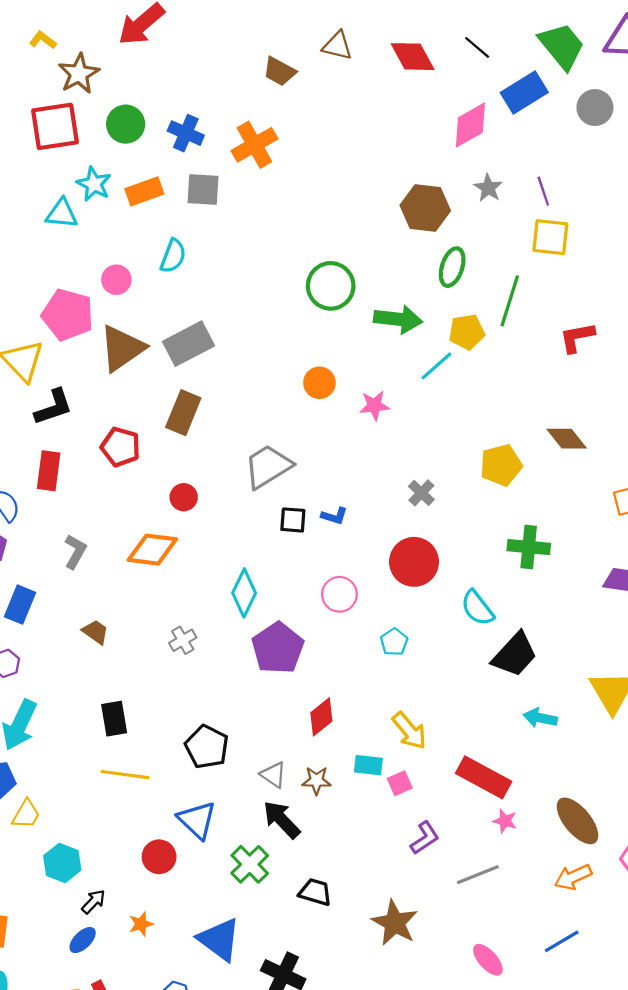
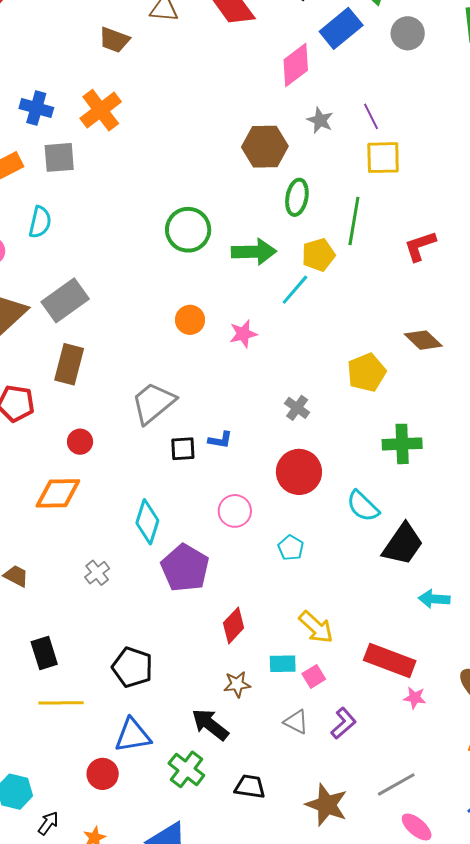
gray triangle: (273, 775) -> (296, 722), moved
blue triangle: (197, 820) -> (133, 735), turned -45
gray line: (478, 875) -> (396, 784), moved

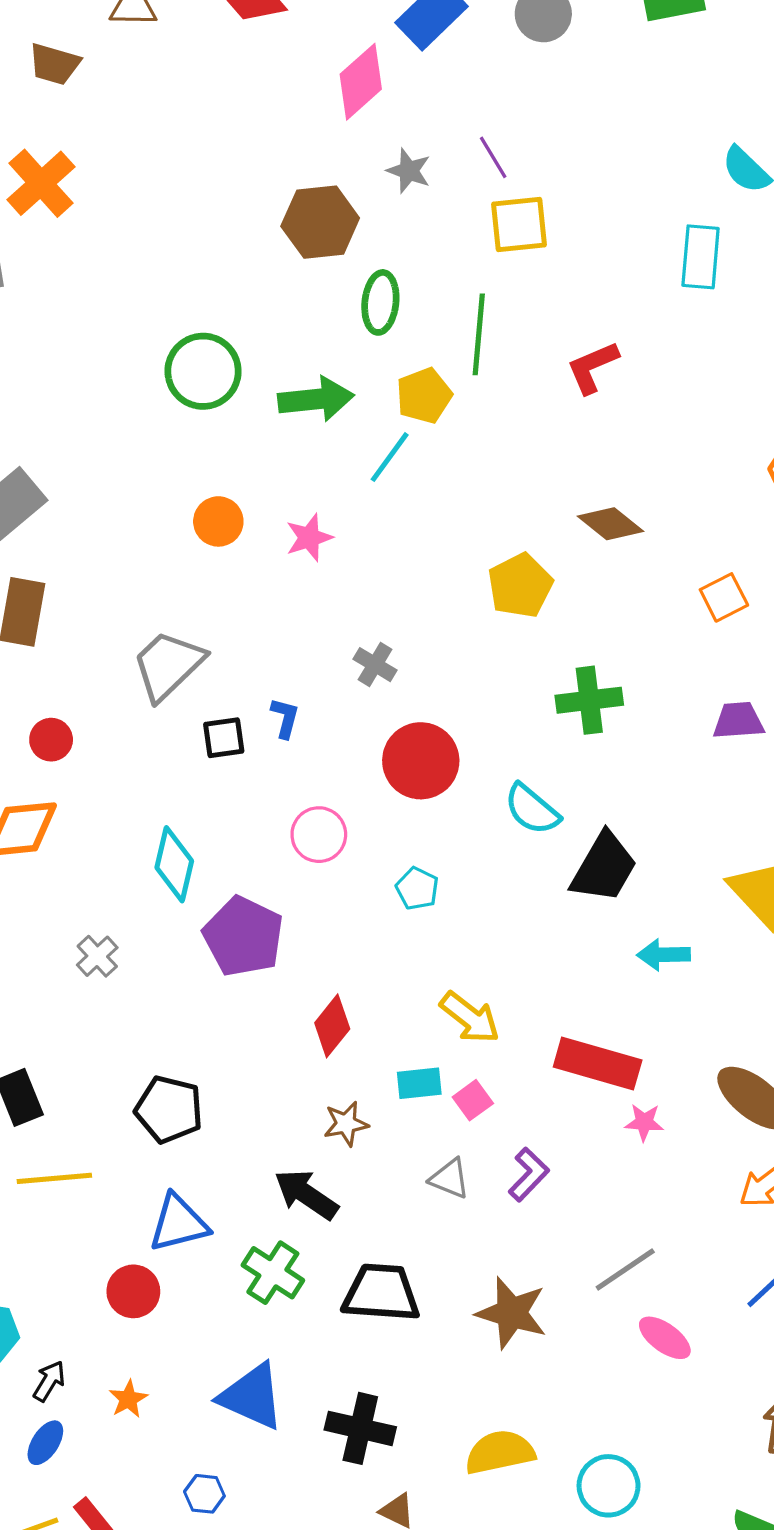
gray cross: (297, 408) -> (375, 665), moved
blue L-shape: (220, 440) -> (285, 718), turned -80
black trapezoid: (250, 787) -> (381, 1293), size x1.5

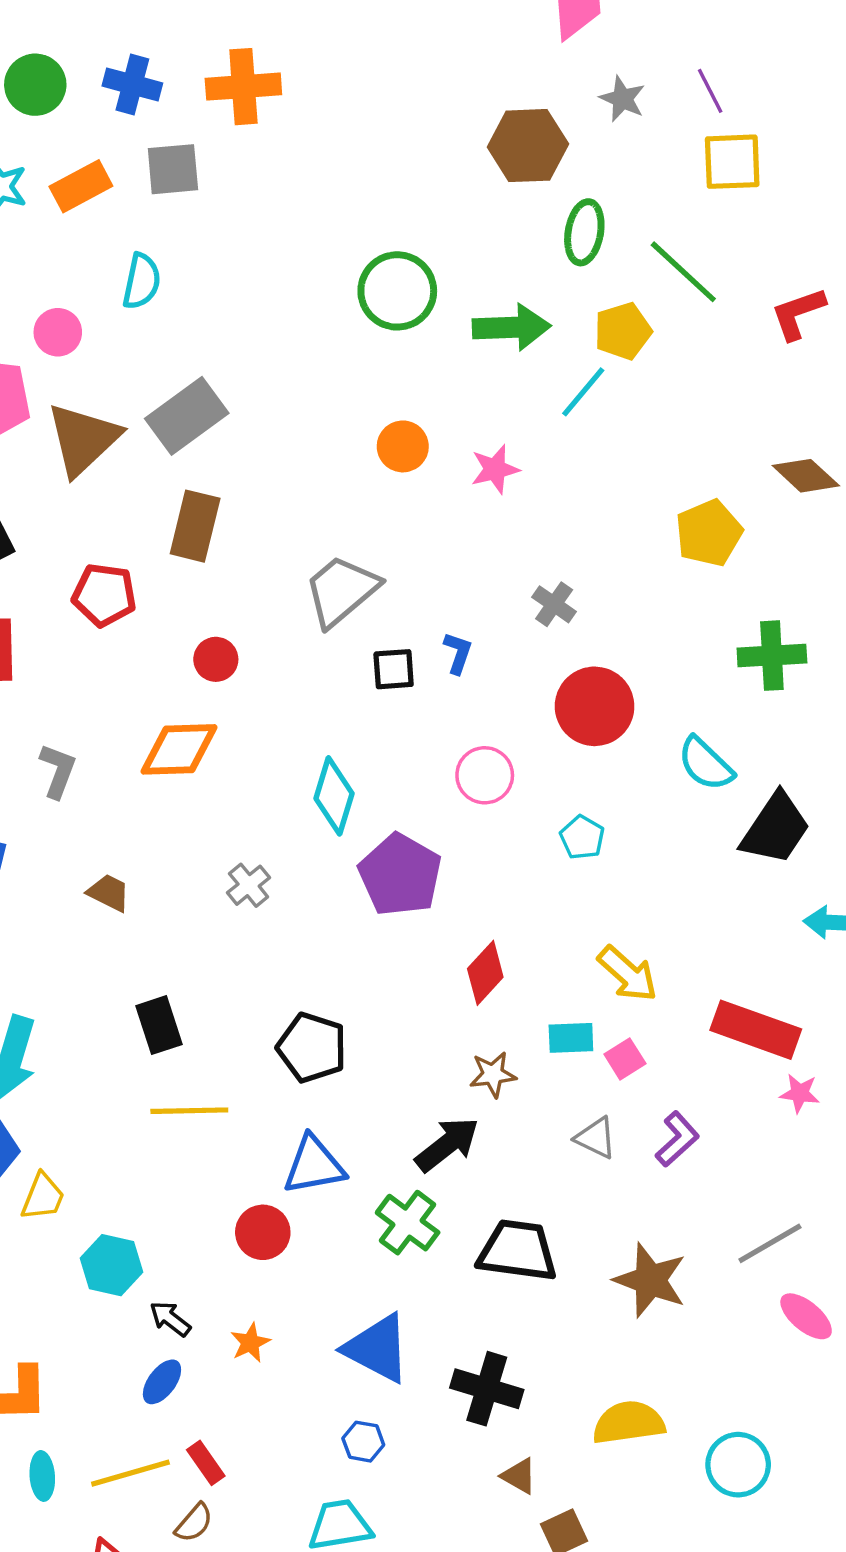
orange cross: (41, 183) -> (243, 87), turned 34
green line: (479, 334) -> (683, 272), turned -56
black arrow: (306, 1194) -> (447, 1144), turned 104
black arrow: (49, 1381) -> (170, 1319), turned -87
blue hexagon: (204, 1494) -> (363, 1442), moved

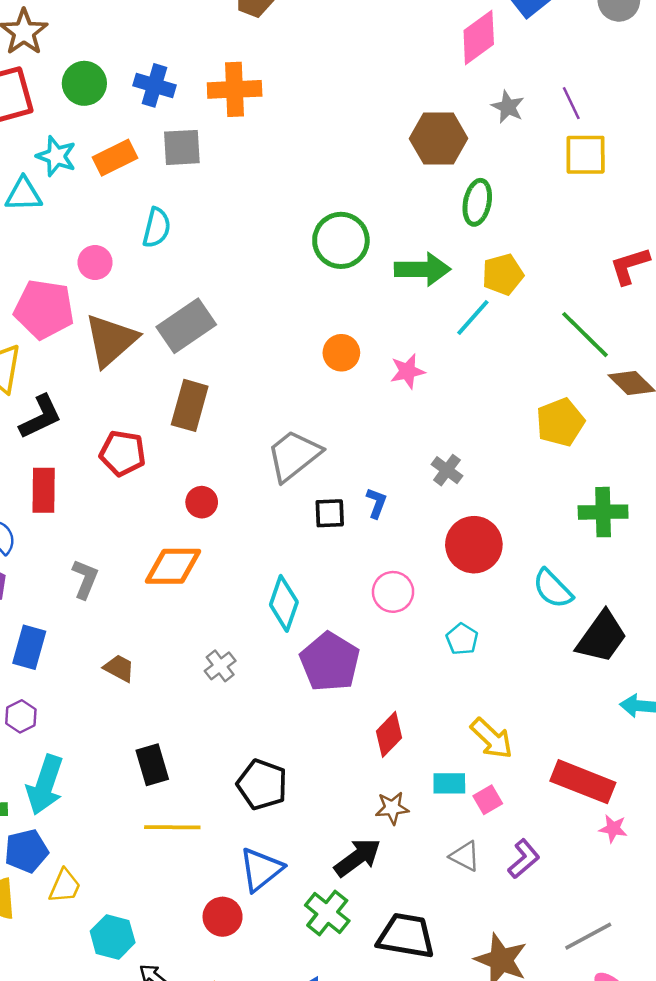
green line: (683, 272) -> (585, 335), moved
blue triangle: (314, 1165) -> (261, 869), turned -30

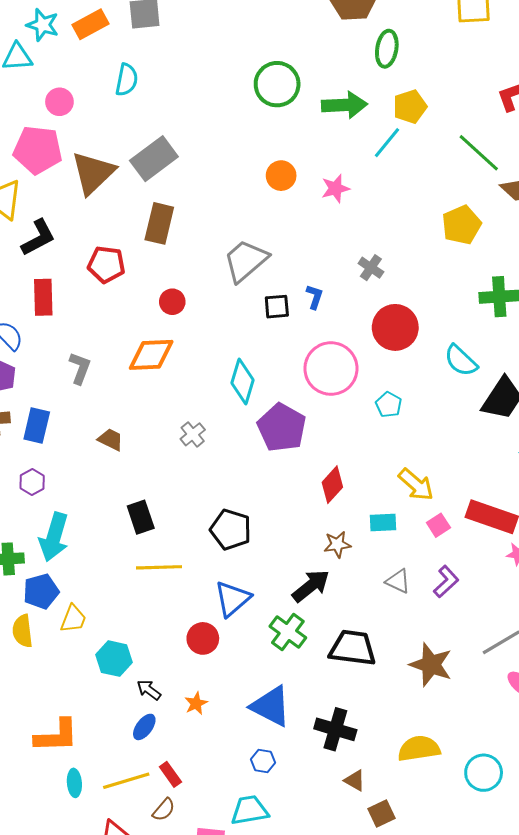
pink circle: (95, 263) -> (59, 102), moved
pink circle: (393, 592) -> (331, 369), size x1.6
pink square: (488, 800) -> (438, 525), moved

